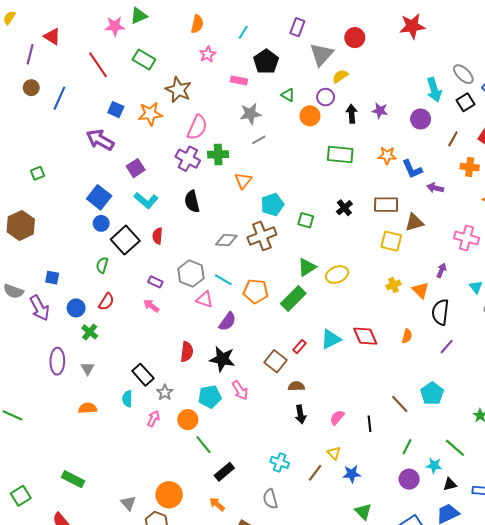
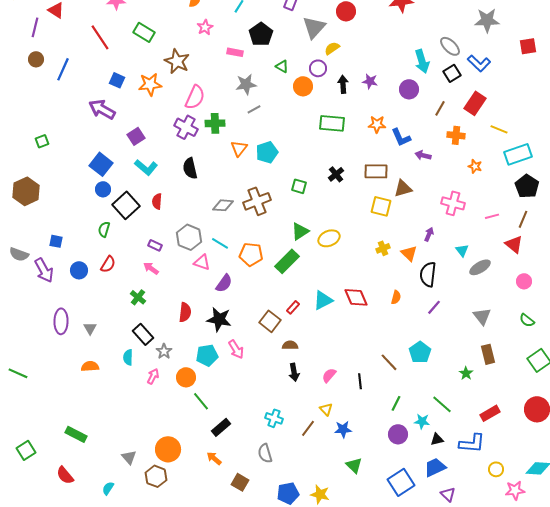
cyan pentagon: (272, 205) -> (267, 152), moved
green cross: (90, 332) -> (138, 297), moved

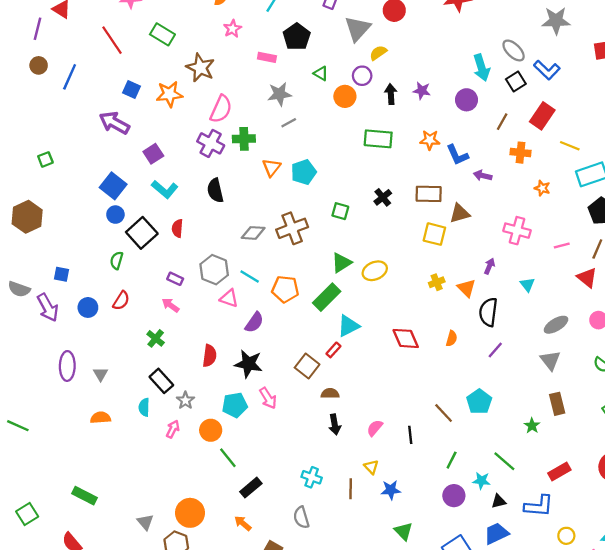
gray ellipse: (480, 267) -> (556, 325), moved
cyan triangle: (323, 300) -> (348, 326), moved
brown line: (308, 428) -> (351, 489), turned -36

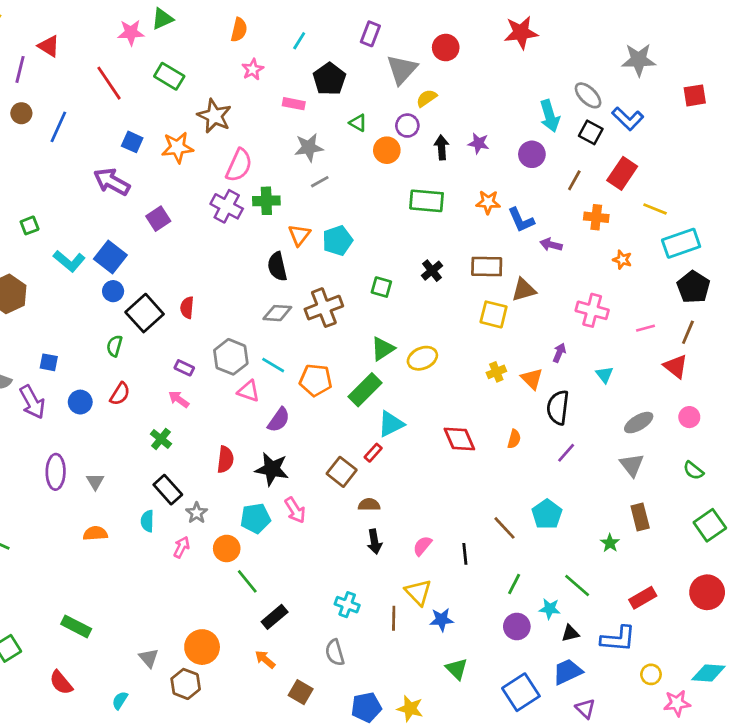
black square: (516, 81) -> (591, 132), turned -30
cyan L-shape: (165, 189) -> (69, 261), moved
black semicircle: (215, 190) -> (277, 267), moved
yellow triangle: (371, 467) -> (418, 592), size x1.5

